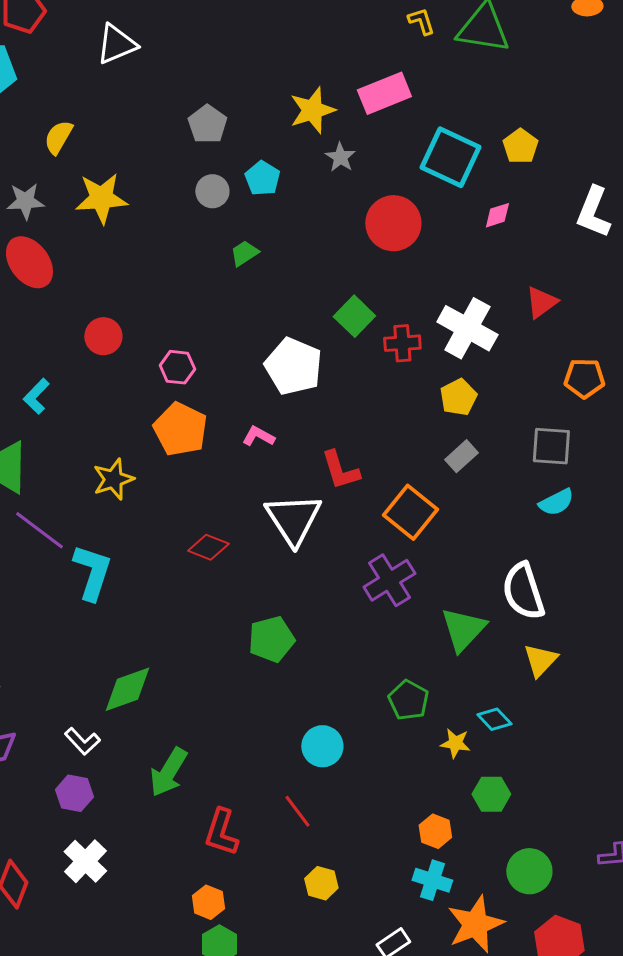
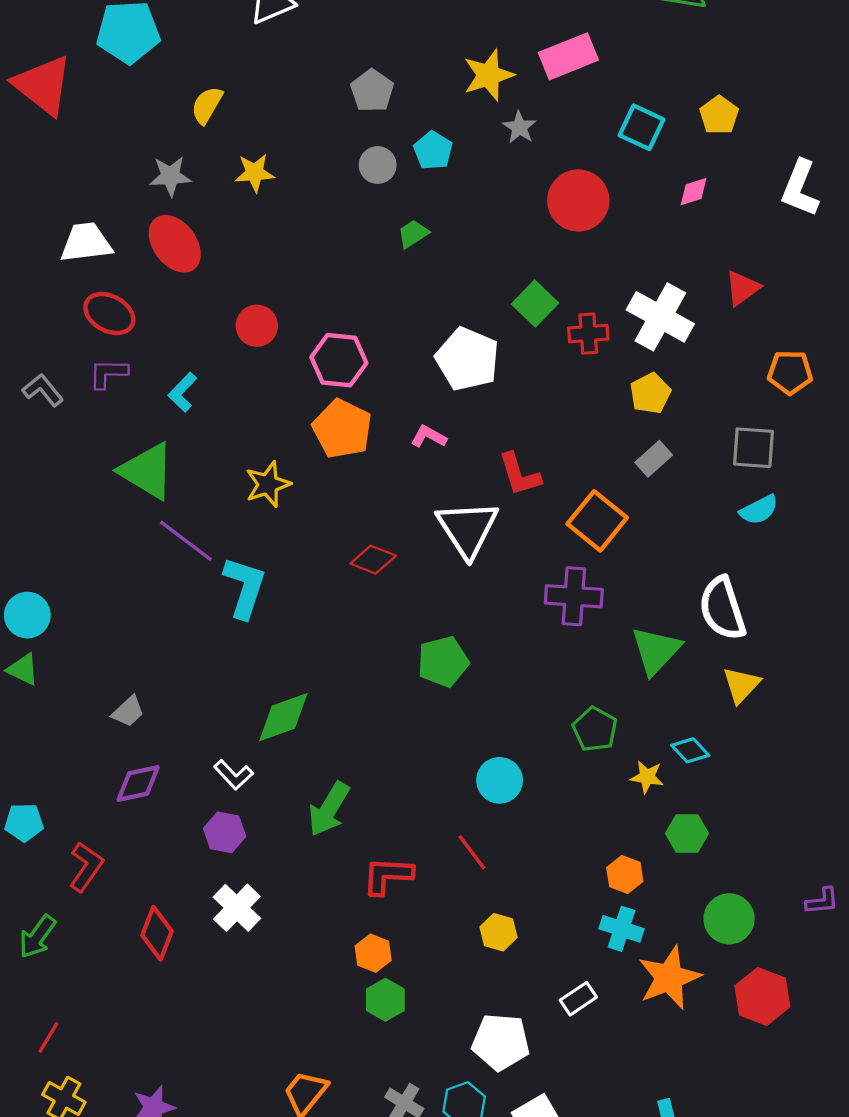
cyan square: (450, 157) -> (641, 127), size x0.7
yellow star: (101, 198) -> (255, 173), size x0.7
pink hexagon: (177, 367) -> (339, 360), size x1.4
purple cross: (389, 580) -> (574, 596), turned 36
red L-shape: (221, 832) -> (388, 876), turned 75

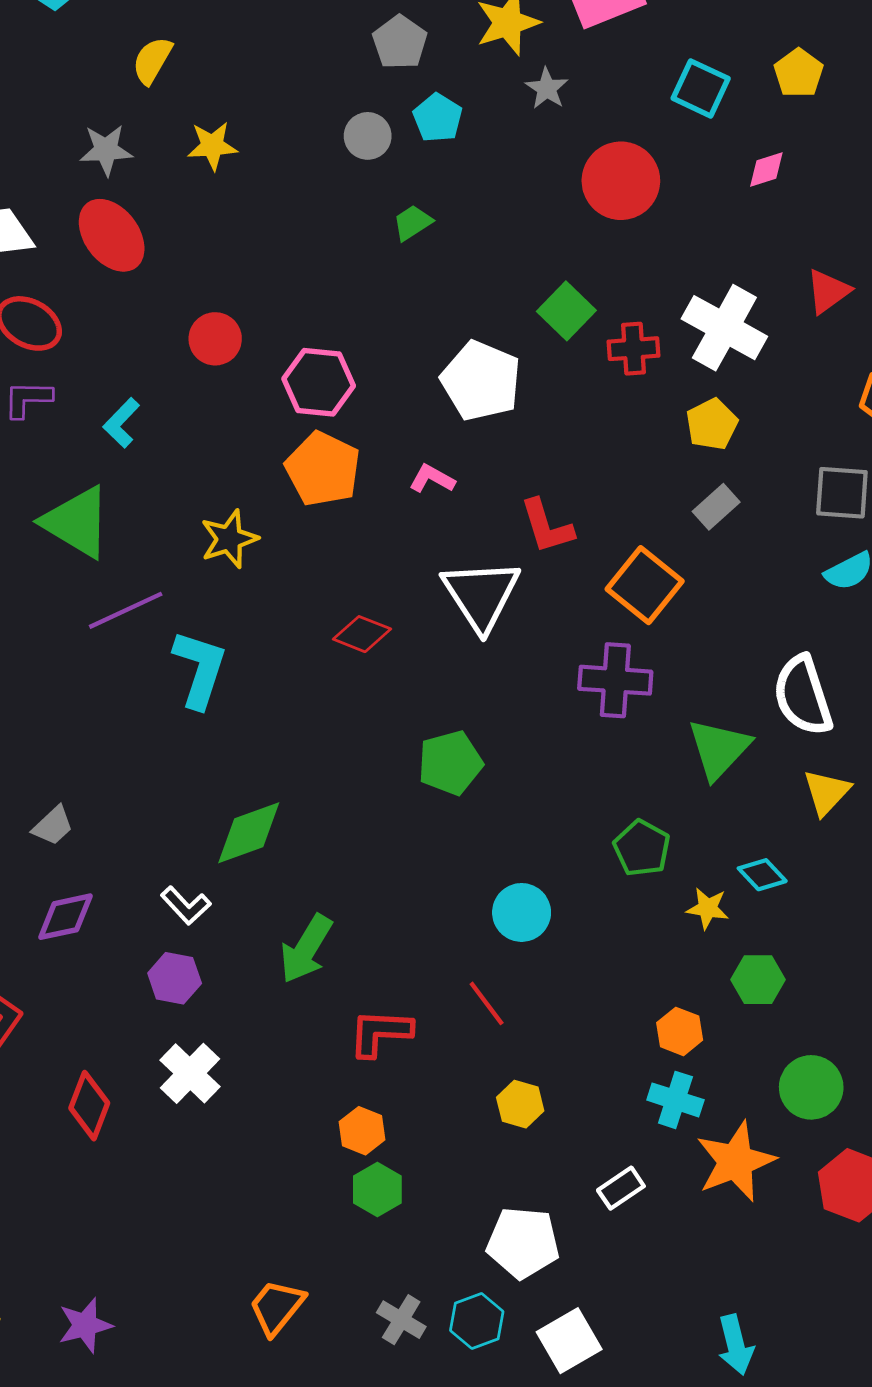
gray pentagon: (372, 91) -> (400, 42), moved
purple line: (186, 541) -> (126, 610), turned -62

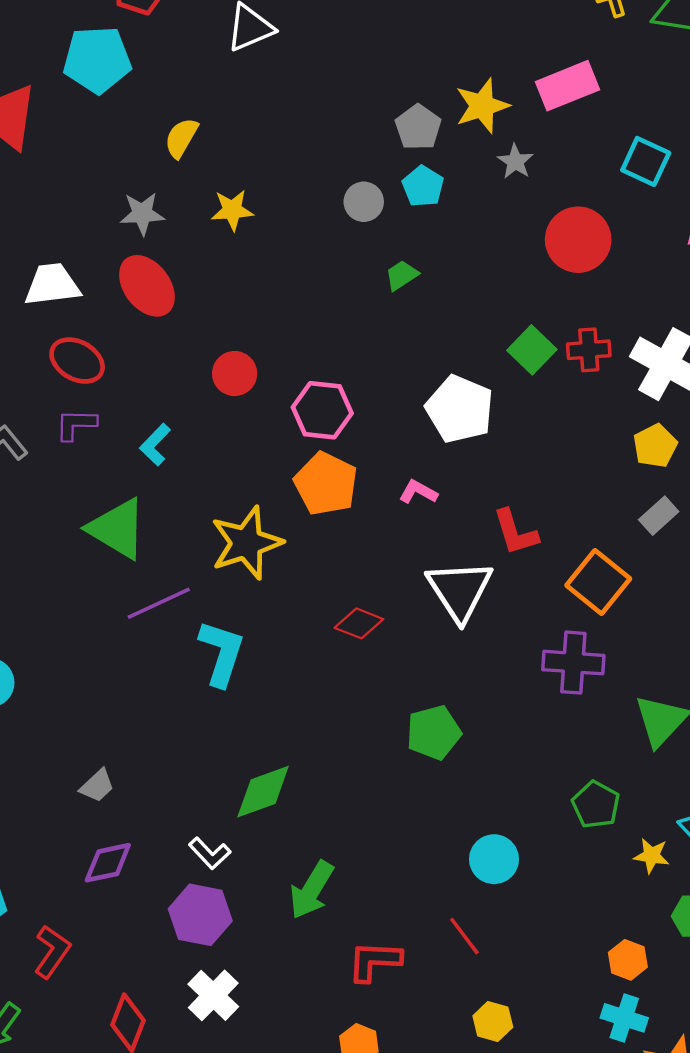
gray pentagon: (400, 42) -> (418, 127), moved
red cross: (633, 349) -> (589, 350), moved
yellow star: (229, 539) -> (246, 543), size x1.5
purple hexagon: (175, 978) -> (200, 915), size x1.4

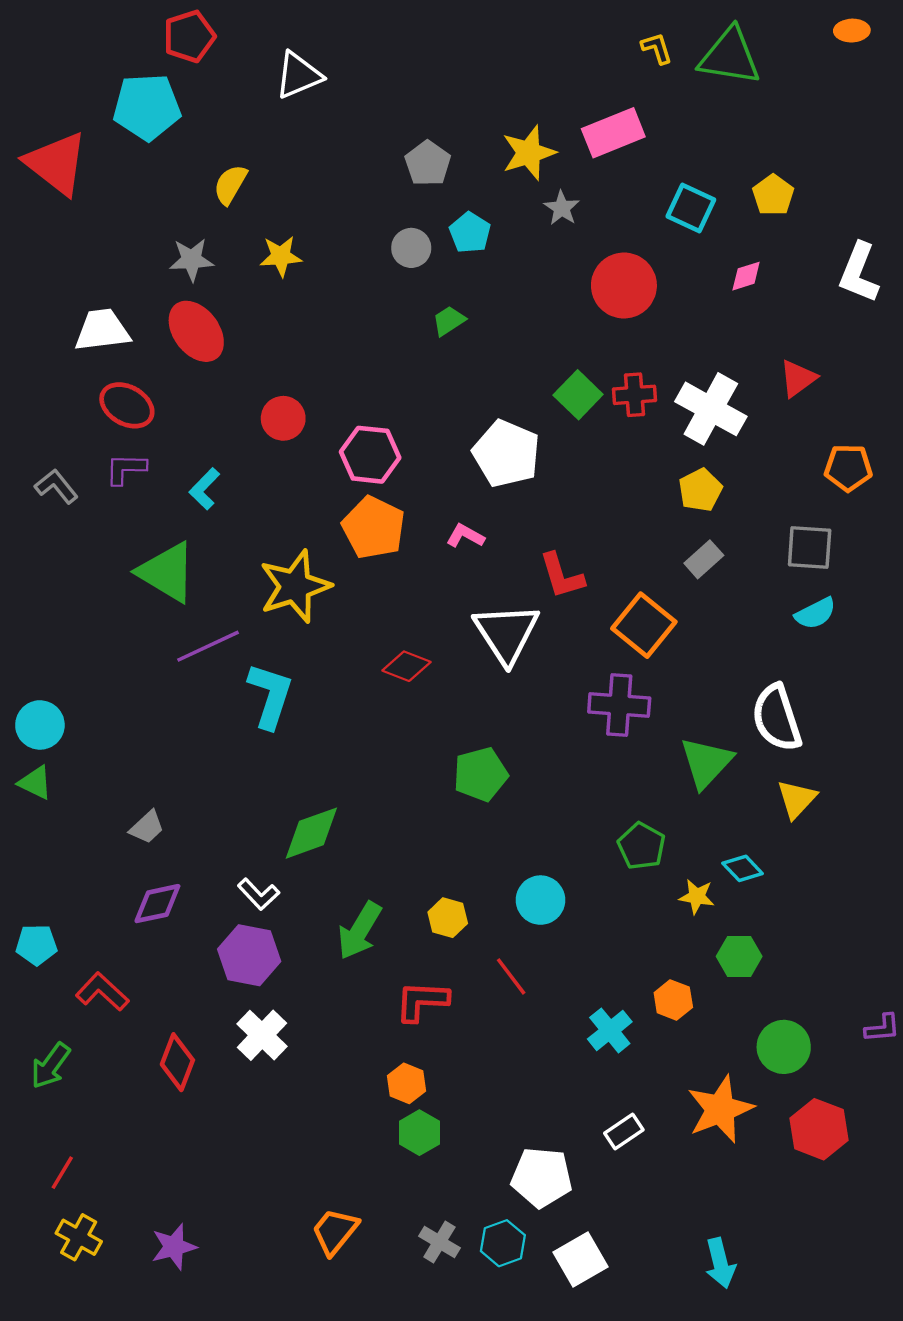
gray pentagon: (418, 127) -> (428, 163), moved
red L-shape: (52, 952) -> (102, 992), turned -82
cyan cross: (624, 1018) -> (610, 1030), moved, turned 33
yellow hexagon: (493, 1021) -> (448, 918), moved

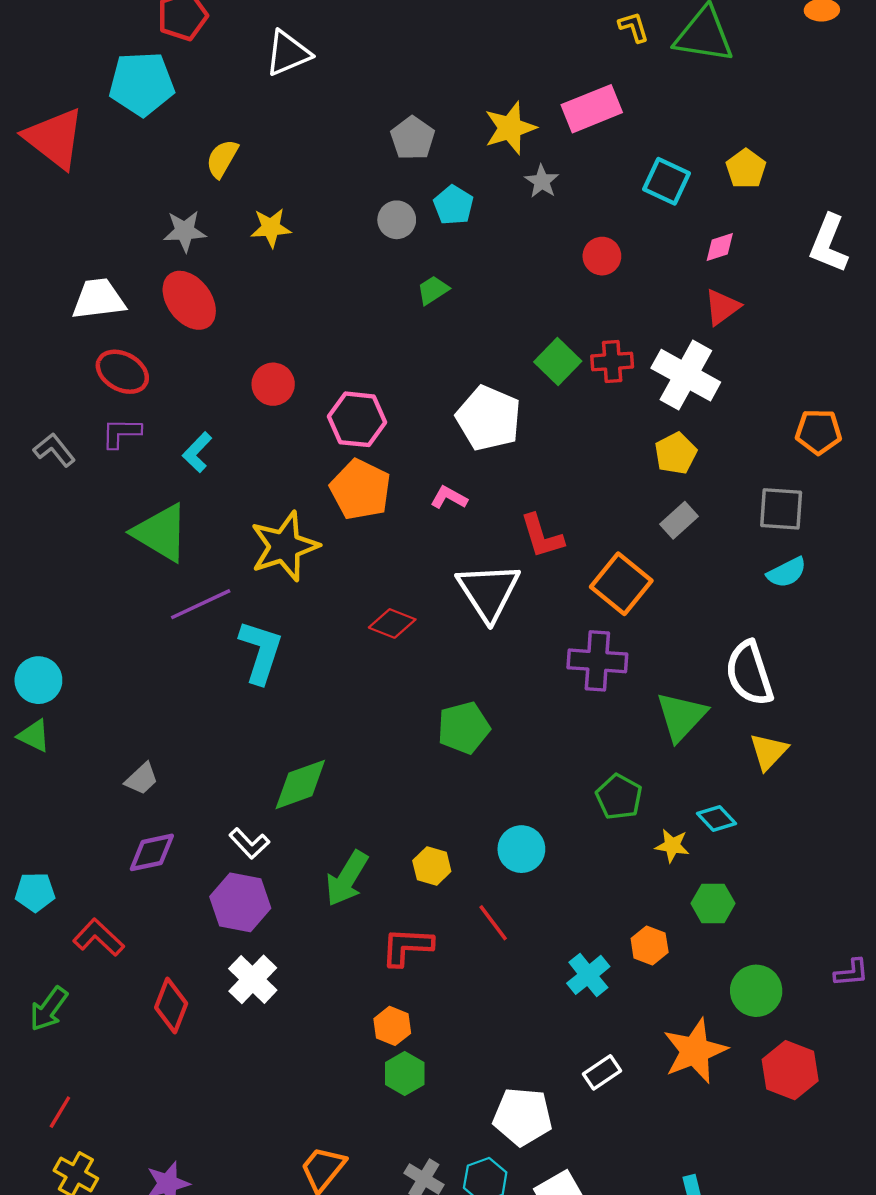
red circle: (624, 286) -> (602, 256), size x0.6
red triangle: (798, 378) -> (722, 307), moved

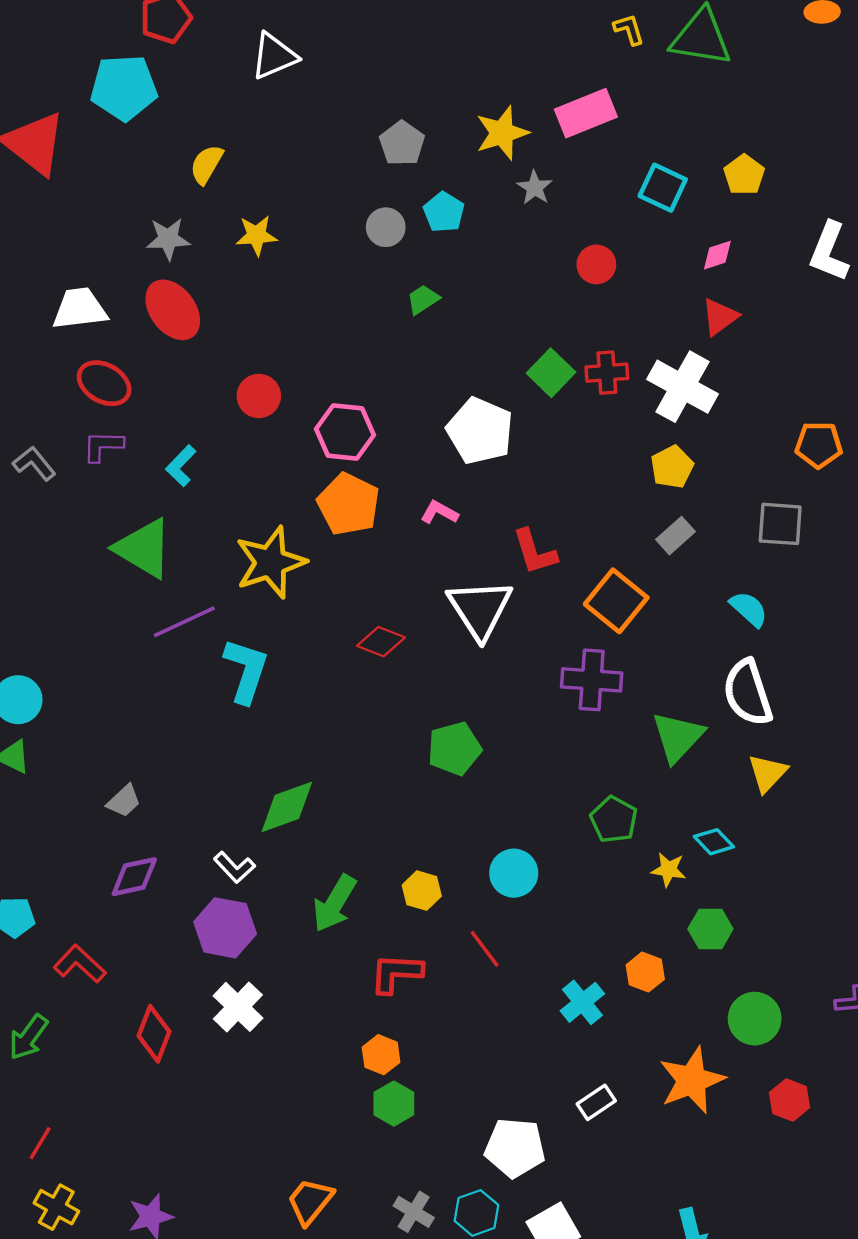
cyan semicircle: (787, 572) -> (749, 609), moved, turned -111
red hexagon: (790, 1070) -> (790, 1100), size x0.7

